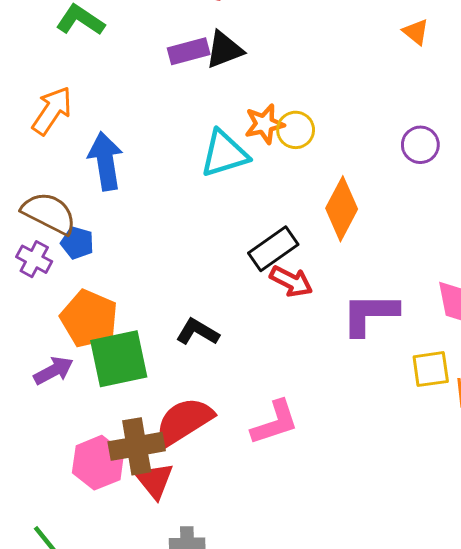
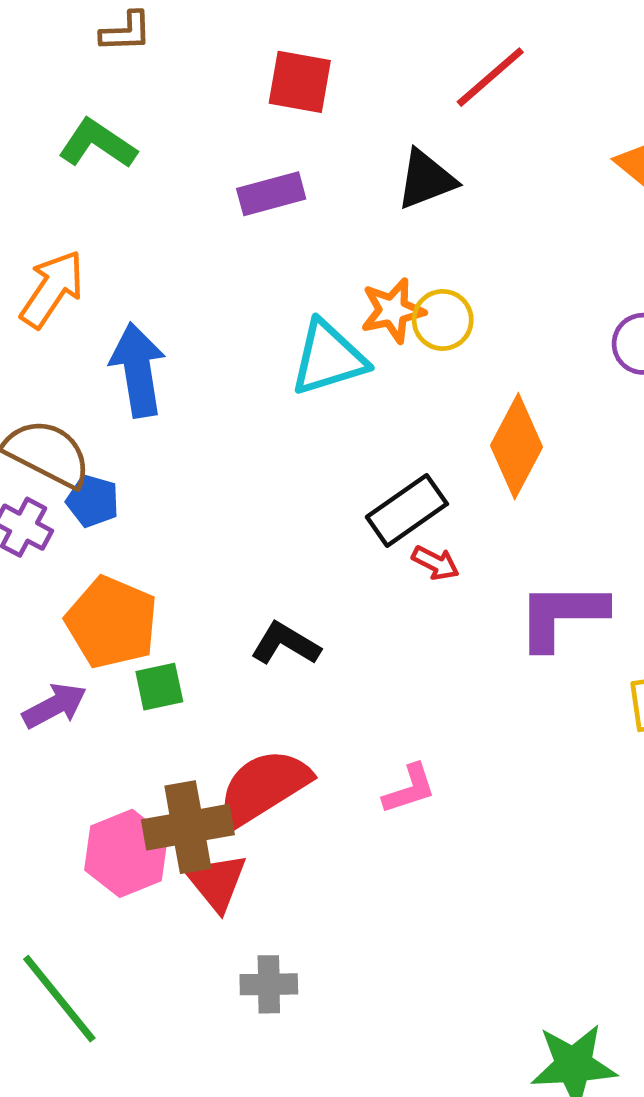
black triangle: (224, 50) -> (426, 179), moved
red arrow: (291, 281) -> (436, 563), size x0.7
green square: (119, 359) -> (159, 687), size x0.5
pink L-shape: (275, 423) -> (409, 789), size x0.7

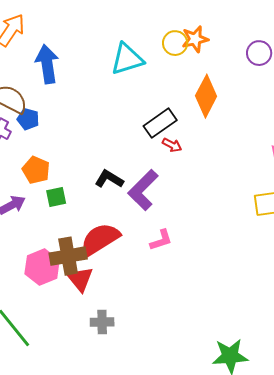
orange star: (393, 310) -> (195, 39), moved
purple L-shape: (562, 615) -> (143, 190), moved, turned -45
orange pentagon: (112, 622) -> (36, 170), size x0.7

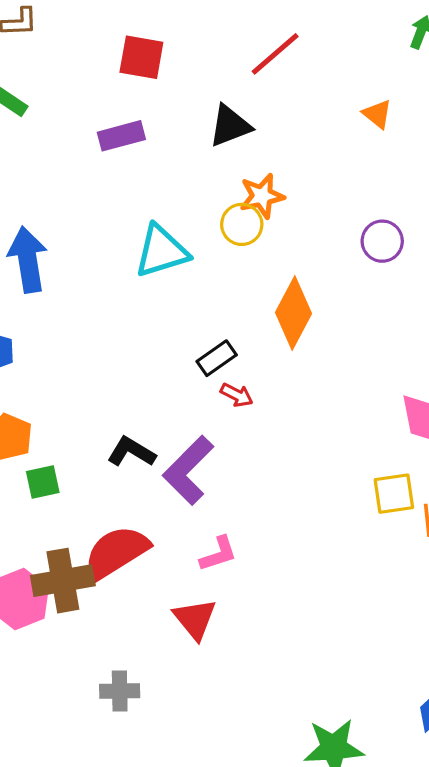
orange star: (195, 39) -> (262, 196), moved
black rectangle: (160, 123) -> (217, 358), size x0.7
red triangle: (80, 279) -> (195, 619), moved

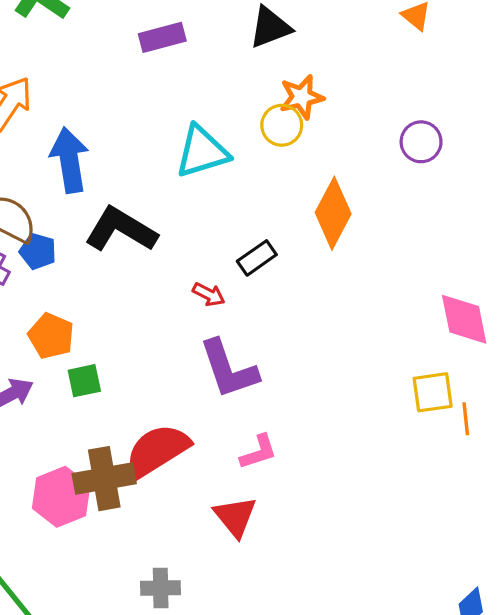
red arrow: (237, 395) -> (209, 294), moved
black L-shape: (131, 452) -> (121, 230), moved, size x1.5
purple L-shape: (188, 470) -> (229, 369), turned -64

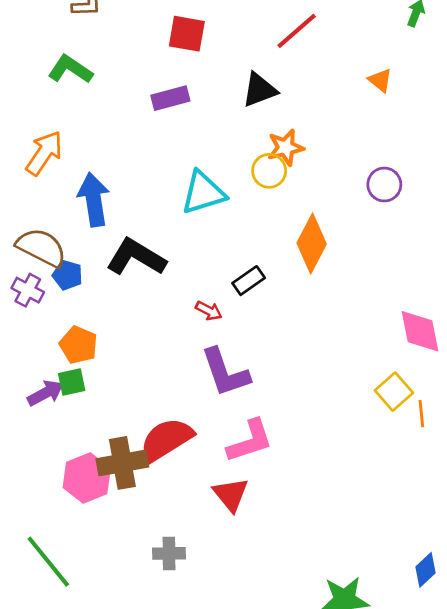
green square: (84, 381) -> (72, 382), moved
yellow square: (433, 392) -> (394, 392), turned -33
pink L-shape: (258, 452) -> (250, 441), size x1.5

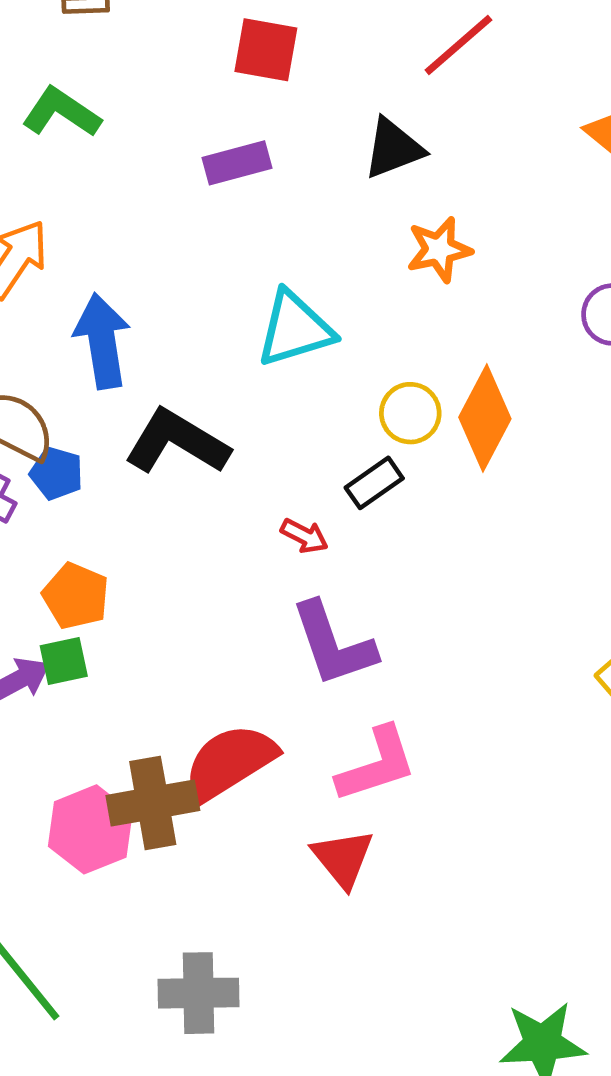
yellow circle: (269, 171) -> (410, 413), moved
gray cross: (169, 553) -> (199, 993), moved, size x1.4

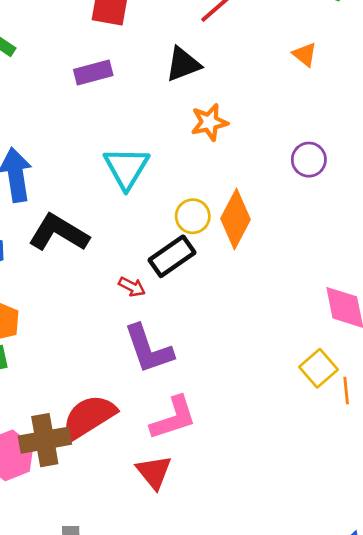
cyan triangle: (295, 329) -> (126, 168), turned -42
black rectangle: (374, 483) -> (172, 256), size x1.4

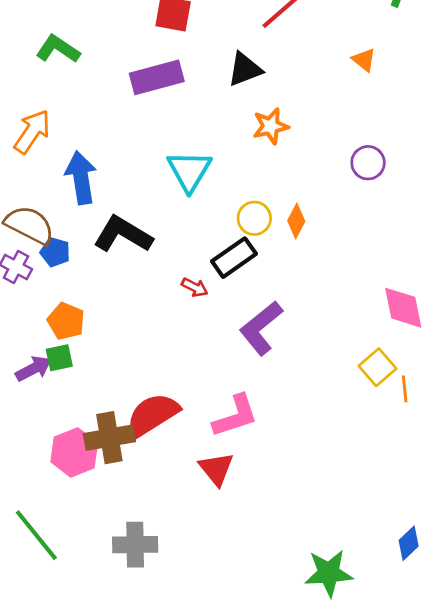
purple rectangle: (93, 72) -> (157, 77), size x1.4
orange diamond: (236, 219) -> (296, 221), size x0.6
purple L-shape: (149, 349) -> (261, 328), moved, turned 70

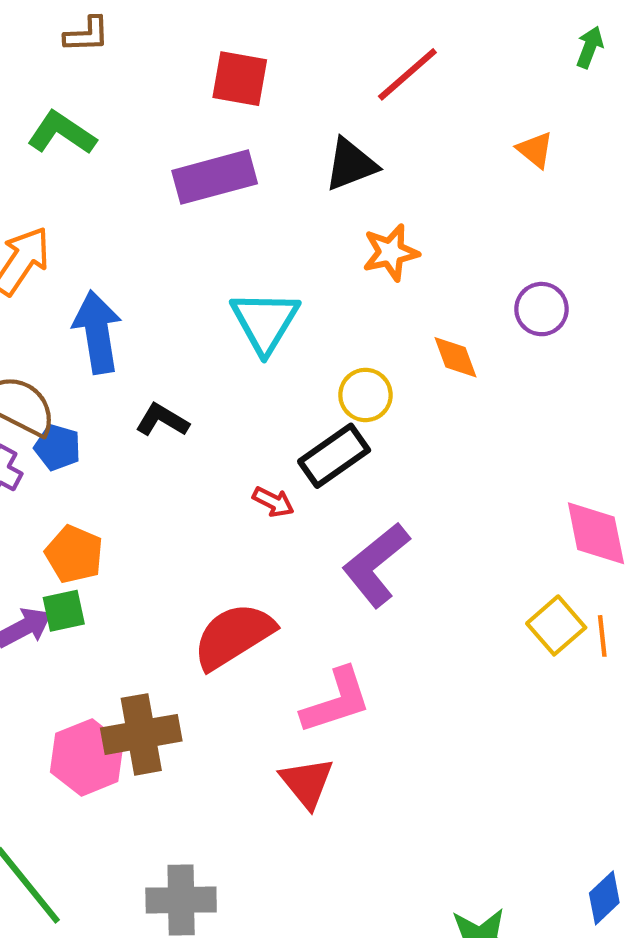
orange diamond: (296, 221) -> (456, 357), moved, turned -48
black L-shape: (123, 235) -> (162, 420), size x0.6
orange line: (405, 389) -> (602, 636), moved
red semicircle: (153, 415) -> (233, 636), moved

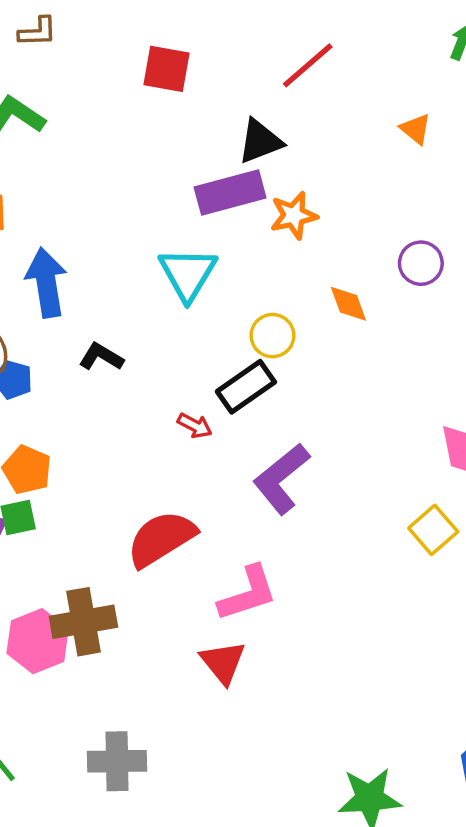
purple rectangle: (215, 177) -> (230, 193), moved

